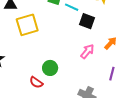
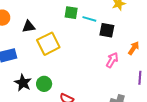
green circle: (50, 68) -> (44, 84), moved

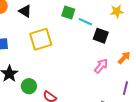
black triangle: (29, 26) -> (25, 11), moved, turned 32
green circle: (44, 84) -> (29, 86), moved

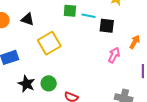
green circle: (29, 86) -> (49, 83), moved

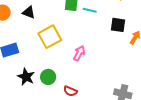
black square: (107, 26) -> (118, 25), moved
pink arrow: (114, 55) -> (79, 53), moved

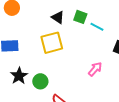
black triangle: (29, 12) -> (58, 17), moved
pink arrow: (79, 53) -> (95, 69), moved

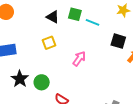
yellow square: (52, 43) -> (49, 43), size x0.6
pink arrow: (95, 69) -> (79, 59), moved

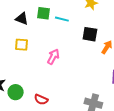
yellow square: (49, 43) -> (21, 45), turned 32
green circle: (42, 82) -> (16, 92), moved

